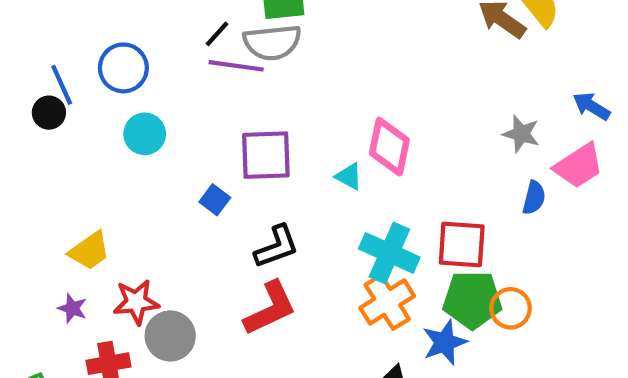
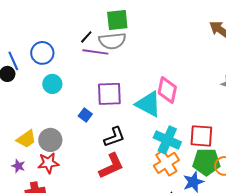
cyan triangle: (349, 176) -> (148, 104), size x2.0
gray circle: (170, 336) -> (50, 140), moved

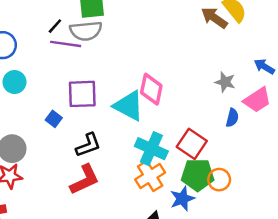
red square: (201, 136) -> (192, 144), turned 30

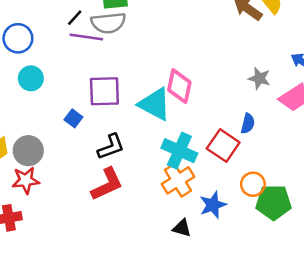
blue semicircle: (232, 118) -> (248, 124), moved
green pentagon: (198, 175) -> (274, 202), moved

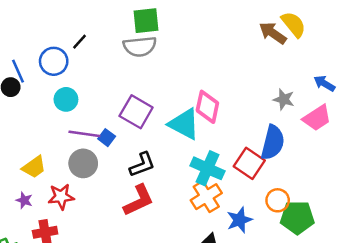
black line: (75, 18) -> (80, 42), moved
purple line: (86, 37) -> (84, 134), moved
purple square: (104, 91) -> (136, 112), turned 32
blue semicircle: (248, 124) -> (273, 142), size x1.8
gray circle: (28, 151) -> (83, 163), moved

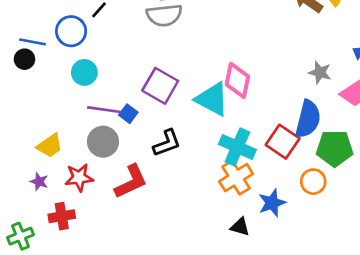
blue line: (18, 71) -> (32, 42), turned -55
red L-shape: (139, 200) -> (131, 182), moved
green pentagon: (297, 218) -> (335, 148), moved

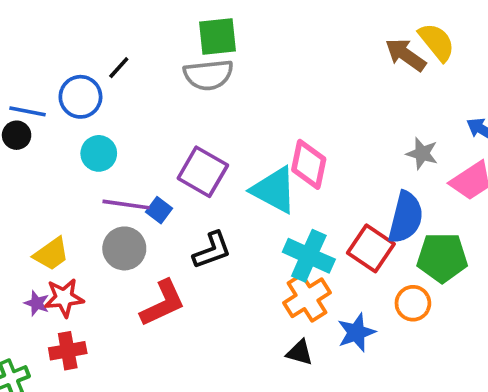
red star: (79, 178) -> (64, 298), moved
black triangle: (240, 227) -> (300, 353), moved

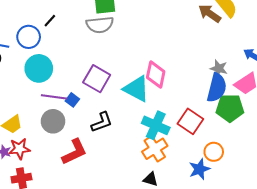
cyan circle: (99, 153) -> (39, 68), size x1.4
blue semicircle: (406, 217) -> (217, 88), moved
green pentagon: (442, 258) -> (230, 108), moved
blue star: (356, 332) -> (199, 169), moved

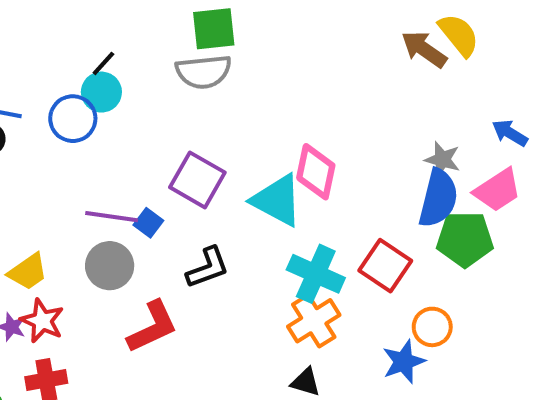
blue circle: (29, 37) -> (73, 119), moved
cyan circle: (39, 68) -> (101, 92), moved, size x0.7
red star: (19, 149) -> (42, 321), turned 30

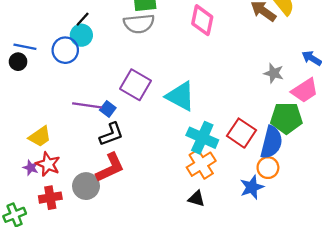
pink diamond: (316, 172) -> (202, 20), moved
blue semicircle: (438, 198) -> (271, 142), moved
gray circle: (110, 266) -> (86, 186), moved
black L-shape: (208, 268) -> (111, 134), moved

